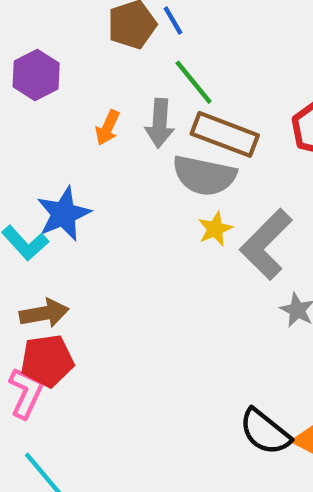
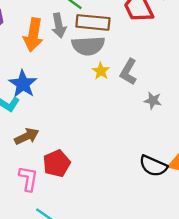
orange arrow: (108, 128) -> (33, 35), size x1.8
gray L-shape: (266, 244) -> (128, 72), size x0.7
red pentagon: (47, 361) -> (57, 163), moved

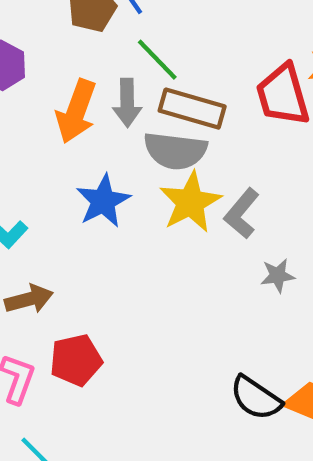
yellow star: (101, 71) -> (190, 202), size x1.8
blue star: (23, 84) -> (103, 201), moved
gray star: (153, 101) -> (278, 275), turned -30

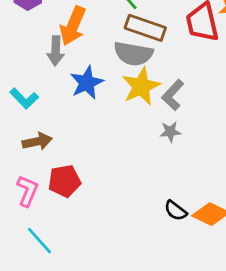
gray arrow: (127, 103) -> (56, 51), moved
gray star: (278, 275) -> (170, 132), moved
black semicircle: (256, 398) -> (176, 211), size x0.7

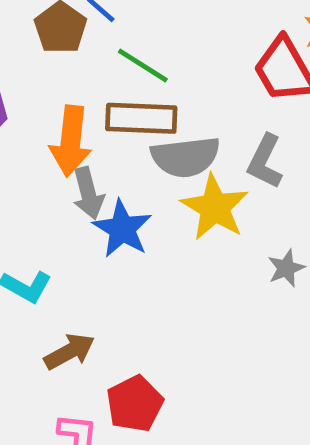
brown rectangle: (145, 28) -> (141, 118), moved
gray arrow: (56, 51) -> (88, 193), moved
gray L-shape: (173, 95) -> (265, 161), moved

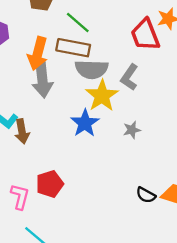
gray arrow: (88, 193) -> (42, 80), size x1.4
blue star: (122, 229) -> (85, 123), moved
brown arrow: (69, 352) -> (22, 131), moved, turned 100

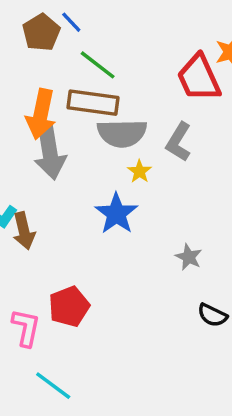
yellow star: (102, 96) -> (139, 171), size x0.5
gray star: (132, 130) -> (189, 257), moved, turned -30

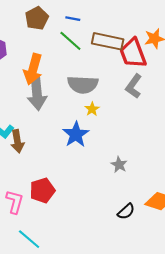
blue line: (71, 22) -> (73, 19), moved, turned -40
brown rectangle: (93, 103) -> (108, 41), moved
gray L-shape: (179, 142) -> (134, 86), moved
black semicircle: (212, 315) -> (126, 211), moved, turned -72

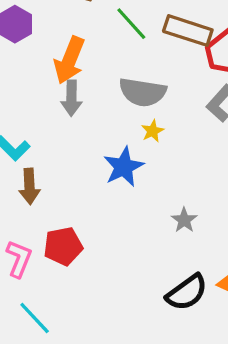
gray arrow: (37, 94) -> (71, 98), size x0.7
brown arrow: (17, 141) -> (29, 186), moved
black semicircle: (126, 211) -> (187, 292), size x1.5

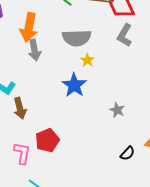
black semicircle: (187, 292) -> (127, 153), size x0.6

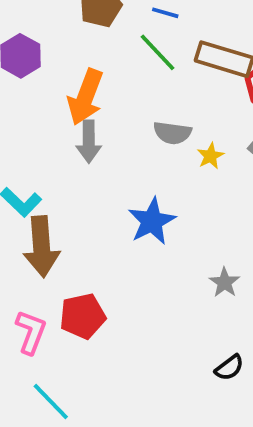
gray semicircle: (77, 38) -> (172, 133), size x0.7
yellow star: (87, 60) -> (210, 156), moved
brown arrow: (20, 108) -> (41, 247), size x1.4

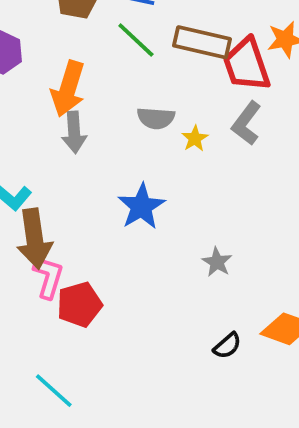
pink L-shape: (31, 332) -> (48, 277), moved

